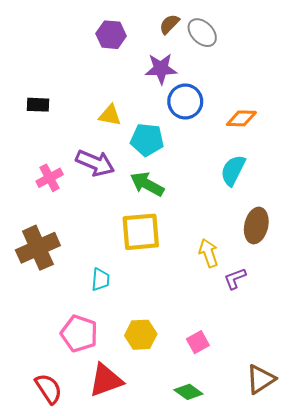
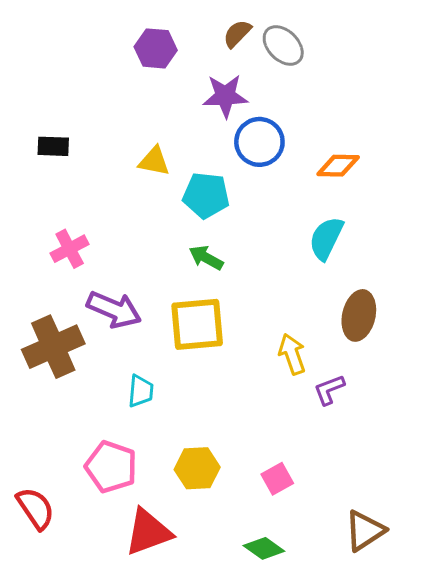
purple arrow: (95, 163) -> (114, 310), moved
green arrow: (147, 184) -> (206, 258), size x0.7
red semicircle: (49, 389) -> (35, 508), moved

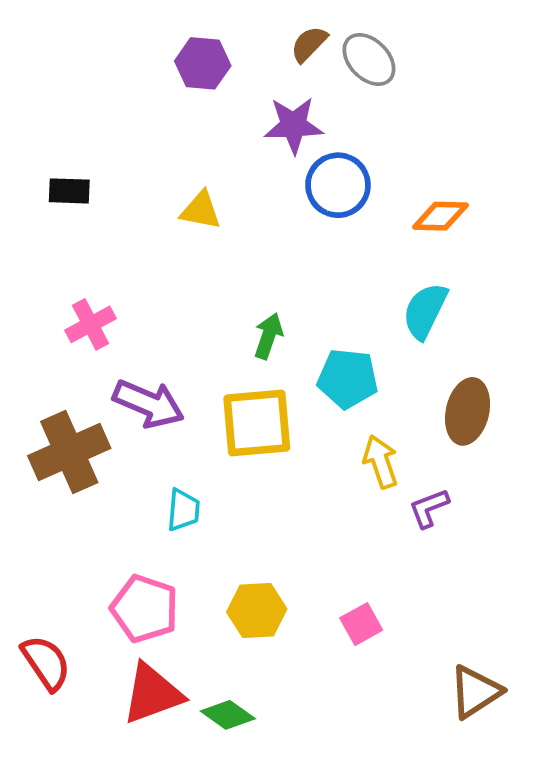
cyan pentagon: (206, 195) -> (348, 379), moved
green arrow: (206, 258) -> (268, 336), turned 80
red triangle: (148, 532) -> (152, 694), moved
green diamond: (264, 548) -> (228, 715), moved

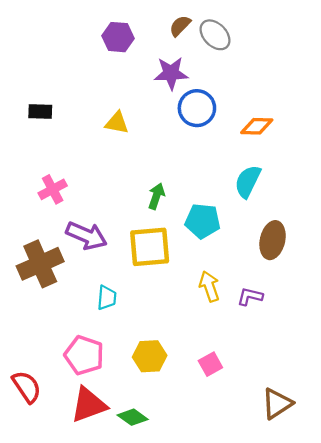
yellow arrow: (381, 462) -> (209, 286), moved
purple L-shape: (429, 508) -> (250, 297), turned 35

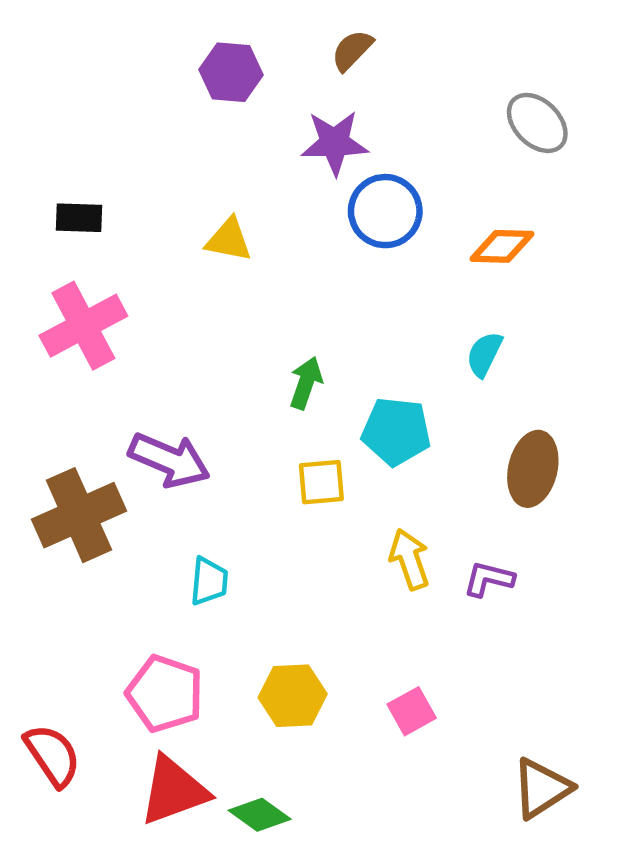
gray ellipse: (215, 35) -> (537, 123), moved
cyan semicircle: (248, 181) -> (484, 354), size x0.7
pink cross: (53, 189) -> (83, 326), moved, size x1.5
yellow square: (150, 247) -> (321, 482), moved, size x0.6

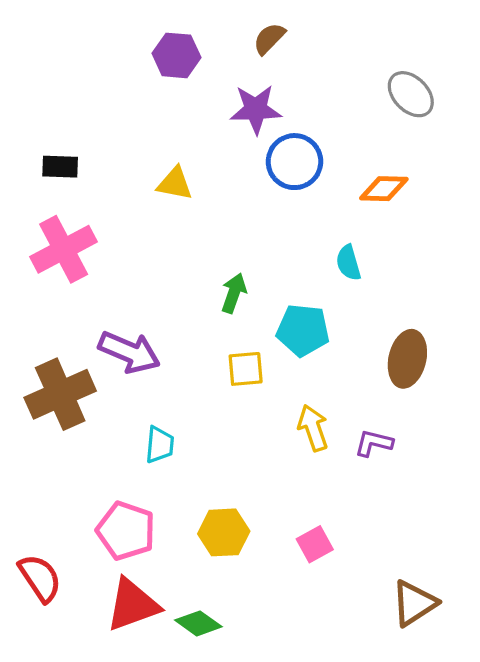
cyan semicircle: (484, 354) -> (348, 263), moved, turned -42

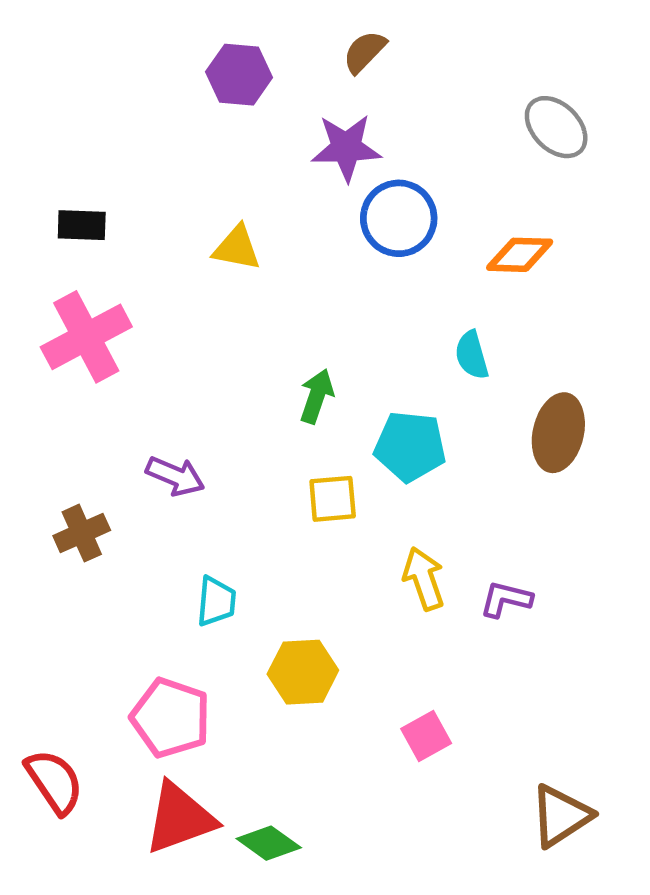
purple arrow: (129, 352) -> (175, 476), size x0.7
brown ellipse: (407, 359) -> (558, 433), moved
brown cross: (60, 394) -> (82, 533), size x0.6
yellow hexagon: (224, 532) -> (303, 672), moved

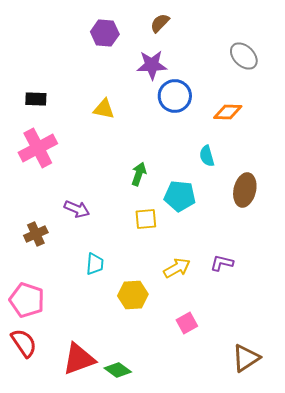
yellow arrow: (424, 579) -> (177, 268), moved, turned 80
pink pentagon: (171, 718) -> (27, 300), moved

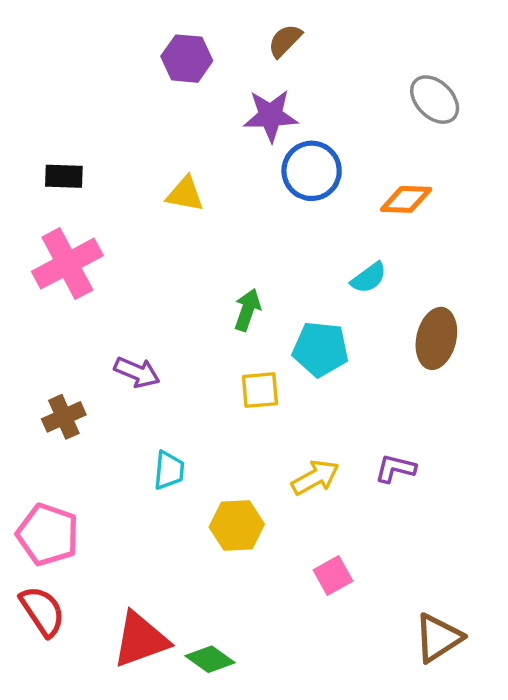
cyan semicircle: (207, 156) -> (369, 278), turned -110

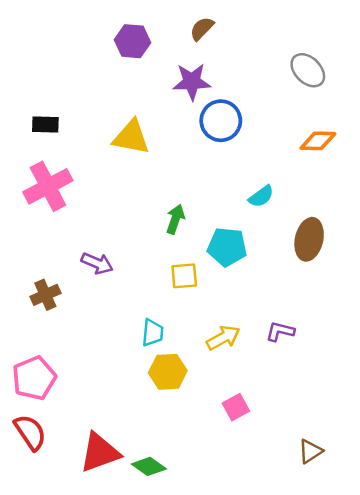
yellow triangle: (185, 194) -> (131, 137), size x1.4
orange diamond: (406, 199) -> (318, 141), moved
cyan trapezoid: (169, 470) -> (153, 333), moved
pink pentagon: (48, 534) -> (34, 378), turned 30
brown triangle: (438, 638) -> (310, 451), size x0.7

